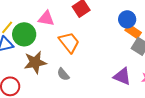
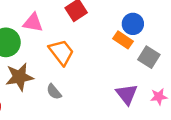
orange rectangle: (133, 31) -> (123, 40), moved
purple triangle: (122, 76) -> (127, 94), turned 30

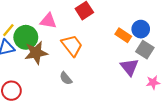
blue circle: (133, 24) -> (141, 29), moved
brown star: (19, 77) -> (36, 53), moved
purple triangle: (127, 94) -> (129, 67), moved

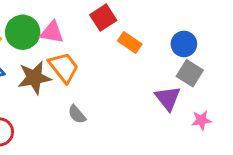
orange rectangle: (123, 35) -> (130, 42), moved
green circle: (26, 37) -> (23, 32), moved
orange trapezoid: (72, 45) -> (64, 67), moved

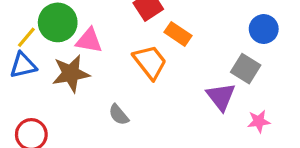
pink triangle: (52, 32) -> (89, 41), moved
blue circle: (184, 44) -> (264, 29), moved
orange trapezoid: (64, 67) -> (150, 62), moved

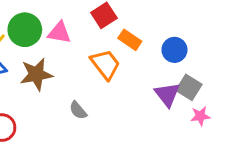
blue circle: (264, 29) -> (174, 50), moved
pink triangle: (89, 41) -> (59, 33), moved
gray square: (246, 69) -> (189, 87), moved

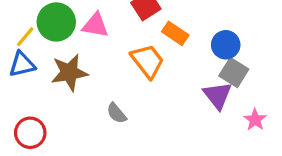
gray square: (189, 87) -> (234, 72), moved
pink star: (200, 116) -> (255, 120), turned -30

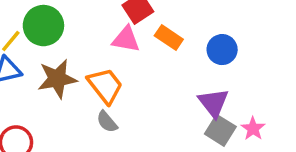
pink triangle: (95, 25) -> (126, 39), moved
orange trapezoid: (148, 61) -> (105, 86), moved
gray square: (234, 72) -> (220, 130), moved

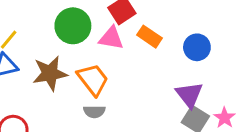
green circle: (43, 26) -> (73, 26), moved
gray semicircle: (107, 122) -> (94, 112), turned -50

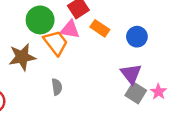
orange trapezoid: (93, 79) -> (56, 43), moved
gray semicircle: (94, 112) -> (57, 87), turned -98

